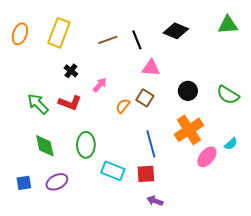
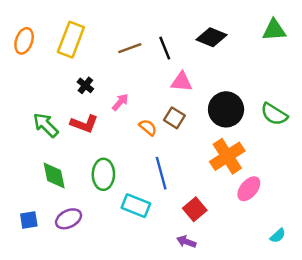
black circle: (188, 91) -> (226, 109), size x1.5
orange semicircle: (123, 106) -> (148, 127), turned 91
blue line: (151, 144) -> (161, 173), moved
cyan semicircle: (231, 144) -> (278, 236), moved
red square: (146, 174) -> (195, 209), moved, turned -36

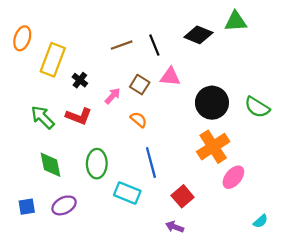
green triangle: (274, 30) -> (236, 21), moved
yellow rectangle: (71, 40) -> (53, 60), moved
brown square: (174, 118) -> (140, 85), moved

